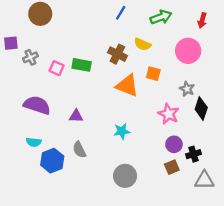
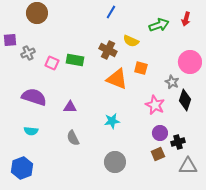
green arrow: (161, 17) -> (159, 25), moved
pink circle: (188, 51) -> (190, 62), moved
blue hexagon: (52, 161) -> (22, 168), moved

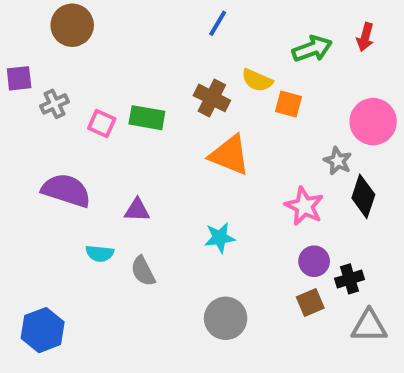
orange square: (141, 68) -> (289, 104), moved
cyan semicircle: (31, 131) -> (100, 253), moved

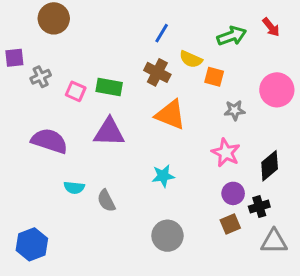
blue line: (218, 23) -> (162, 33), moved
red arrow: (365, 37) -> (271, 27), turned -54
gray star: (338, 161) -> (235, 110), moved, turned -30
black diamond: (363, 196) -> (270, 166), moved, turned 32
purple triangle: (137, 210) -> (109, 132), moved, size x1.6

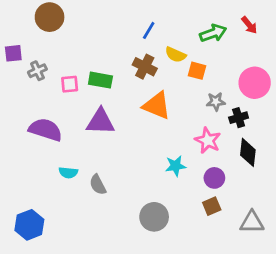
pink square: (76, 91) -> (70, 84), turned -30
black diamond: (270, 166) -> (248, 152), turned -44
cyan star: (163, 176) -> (176, 166), moved
black cross: (259, 207) -> (239, 118), moved

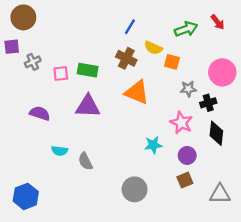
brown circle: (50, 17) -> (23, 17), moved
purple semicircle: (45, 130) -> (40, 113), size x0.7

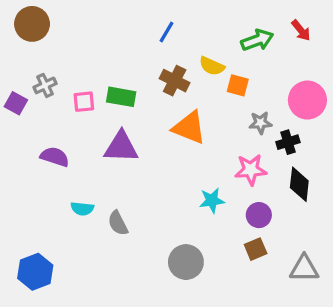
blue line: (130, 27) -> (166, 32), moved
purple square: (12, 47) -> (16, 103), moved, turned 35
pink star: (181, 123) -> (251, 170), turned -30

